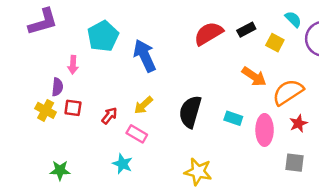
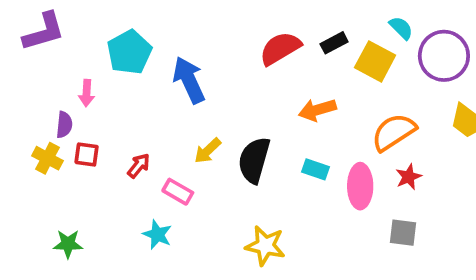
yellow square: (275, 43) -> (375, 61), size x1.5
orange arrow: (254, 77) -> (317, 110), moved, turned 130
yellow arrow: (143, 105) -> (208, 151), moved

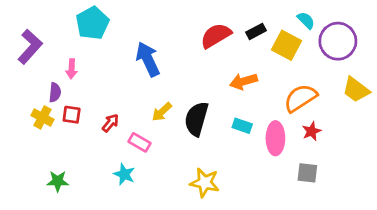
purple L-shape: (44, 32) -> (30, 47), moved, turned -32
cyan pentagon: (129, 52) -> (92, 23), moved

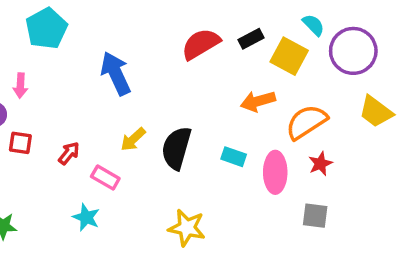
orange arrow: (244, 81) -> (258, 101), moved

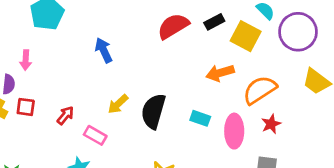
blue arrow: (116, 73) -> (104, 50), size x0.7

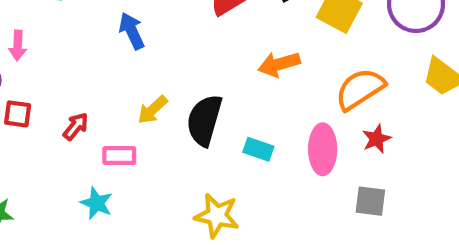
orange arrow: (220, 73) -> (279, 64), moved
cyan rectangle: (200, 118) -> (258, 149), moved
pink rectangle: (95, 135) -> (119, 155), turned -30

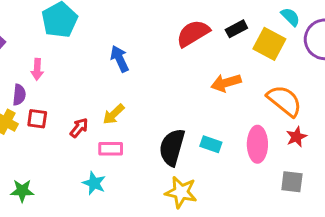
orange semicircle: (360, 89) -> (284, 101), turned 72
yellow arrow: (152, 110) -> (114, 114), moved
black semicircle: (204, 120) -> (172, 147), moved

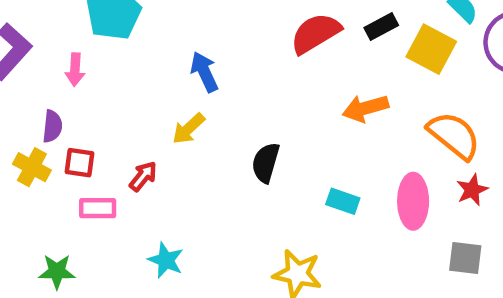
pink arrow: (37, 69) -> (75, 70), moved
yellow arrow: (114, 114) -> (188, 129), moved
black semicircle: (172, 147) -> (266, 163), moved, size x0.7
pink rectangle: (111, 149) -> (98, 208), moved

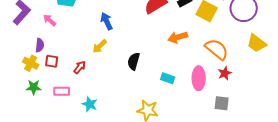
pink arrow: (75, 70) -> (50, 20), turned 128
pink rectangle: (98, 208) -> (62, 91), moved
green star: (57, 272) -> (34, 87), moved

